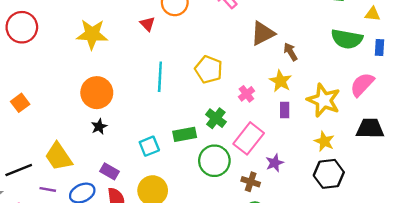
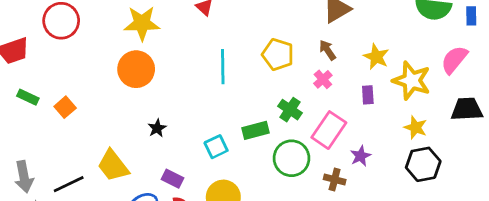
brown arrow: (290, 52) -> (327, 50), moved
yellow star: (280, 81) -> (376, 57), moved
orange circle: (97, 93) -> (136, 69), moved

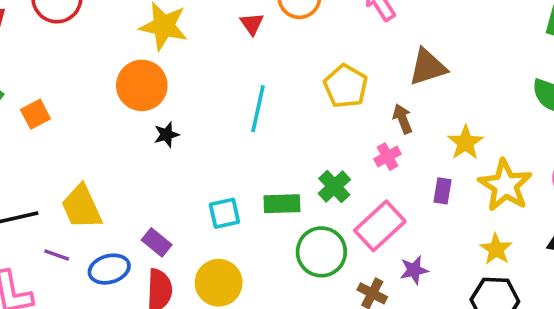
yellow pentagon: (278, 54) -> (346, 86), moved
black star: (157, 128) -> (167, 135), moved

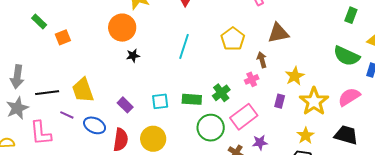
purple rectangle: (157, 242) -> (125, 105), moved
blue ellipse: (109, 269) -> (95, 125), turned 35

